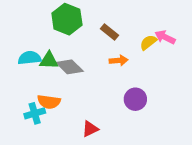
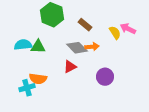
yellow semicircle: (148, 42) -> (115, 33), turned 96
gray diamond: (70, 67) -> (77, 48), moved
red triangle: (90, 129) -> (70, 67), moved

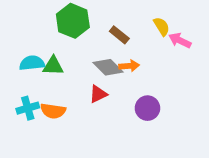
yellow semicircle: (115, 33) -> (162, 26), moved
cyan cross: (27, 88) -> (28, 108), moved

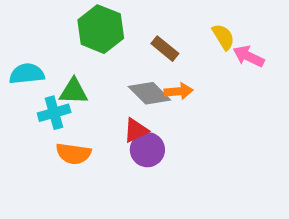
cyan semicircle: (32, 63) -> (27, 74), moved
cyan cross: (28, 108) -> (54, 113), moved
purple circle: (147, 108) -> (147, 150), moved

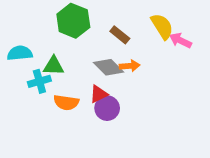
yellow semicircle: (223, 37) -> (162, 26), size x1.4
orange semicircle: (73, 154) -> (66, 102), moved

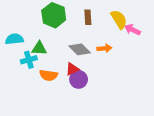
brown rectangle: (120, 35) -> (88, 17), moved, turned 48
orange arrow: (130, 66) -> (104, 48), moved

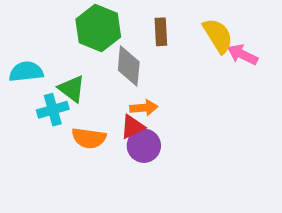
green triangle: (39, 48) -> (72, 89), turned 35
orange arrow: (104, 48) -> (144, 108), moved
gray diamond: (80, 49) -> (129, 66), moved, turned 50

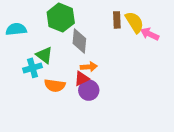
brown rectangle: (161, 32) -> (117, 20), moved
cyan semicircle: (26, 72) -> (16, 29), moved

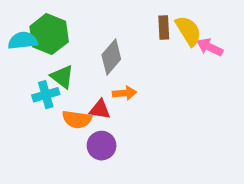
green hexagon: (61, 18) -> (49, 34), moved
gray diamond: (79, 41) -> (111, 57), turned 35
red triangle: (82, 78) -> (100, 109), moved, turned 35
purple circle: (89, 90) -> (102, 146), moved

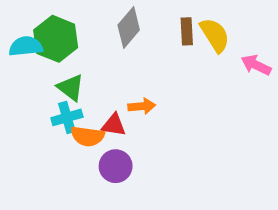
pink arrow: (210, 47) -> (256, 65), moved
gray diamond: (111, 57) -> (129, 28), moved
cyan cross: (46, 95) -> (67, 117), moved

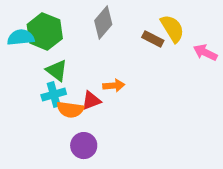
brown rectangle: (187, 31) -> (153, 39), moved, turned -60
red triangle: (114, 125) -> (91, 100), turned -30
purple circle: (116, 166) -> (84, 146), moved

